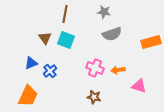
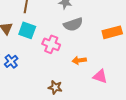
pink cross: (95, 68) -> (51, 44), moved

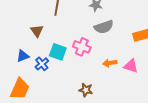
cyan square: (27, 30) -> (58, 52), moved
pink triangle: (100, 76) -> (131, 66), moved

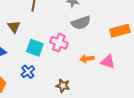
blue cross: (42, 64) -> (28, 72), moved

